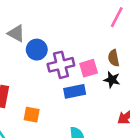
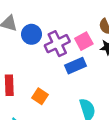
orange square: (32, 115) -> (40, 96), turned 35

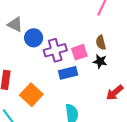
orange square: (40, 96) -> (31, 95), size x1.5

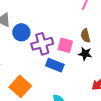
pink square: (79, 52) -> (65, 45), turned 35
blue rectangle: (68, 73) -> (55, 65), turned 36

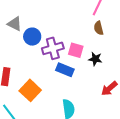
brown semicircle: (86, 36) -> (99, 28), moved

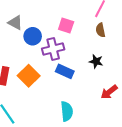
pink square: (76, 50) -> (66, 25), moved
orange square: (30, 90) -> (29, 76), moved

